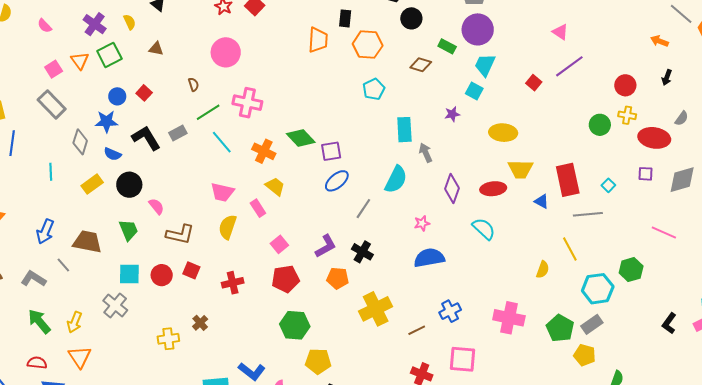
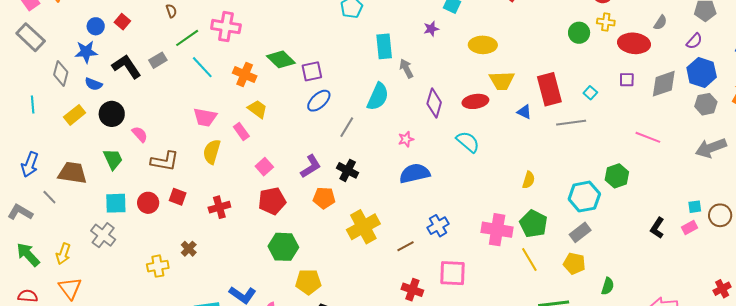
yellow line: (570, 249) -> (529, 260), moved
green pentagon: (560, 328) -> (534, 224), moved

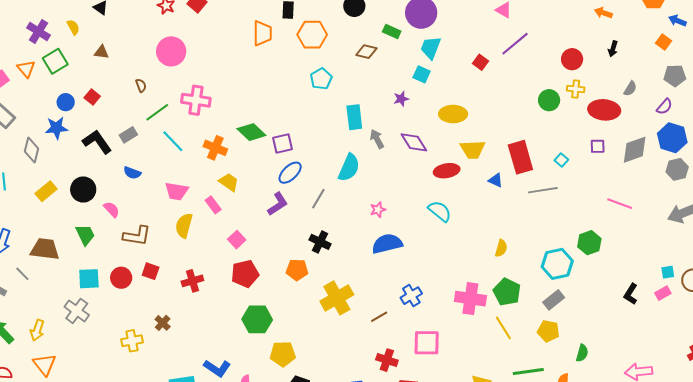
blue semicircle: (94, 84) -> (132, 173), moved
purple diamond: (434, 103) -> (414, 142), moved, turned -48
purple L-shape: (311, 166) -> (278, 204), moved

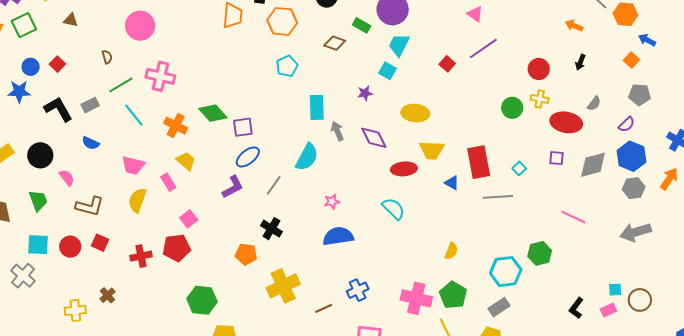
red pentagon: (245, 274) -> (177, 248), moved

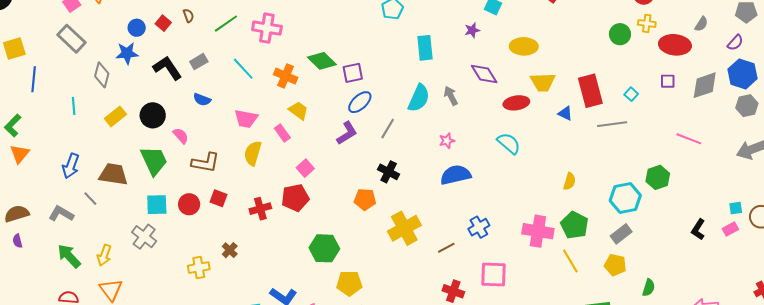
brown semicircle: (107, 57) -> (188, 16), moved
green line: (121, 85) -> (226, 24), moved
gray arrow: (337, 131) -> (451, 96), moved
green trapezoid: (38, 201) -> (154, 161), size x1.4

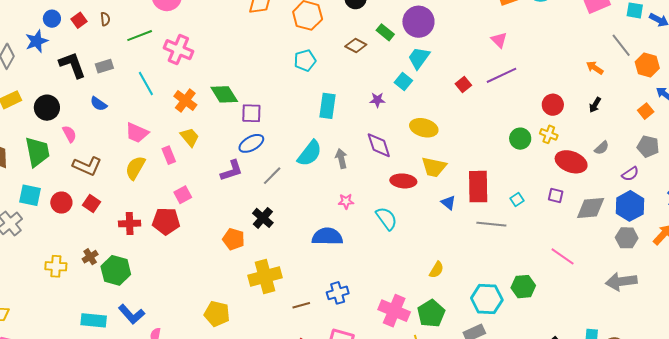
blue star: (127, 53) -> (37, 41), turned -30
pink star: (447, 141) -> (346, 201), moved
green hexagon: (324, 248) -> (116, 270), moved
yellow pentagon: (349, 283) -> (217, 314), moved

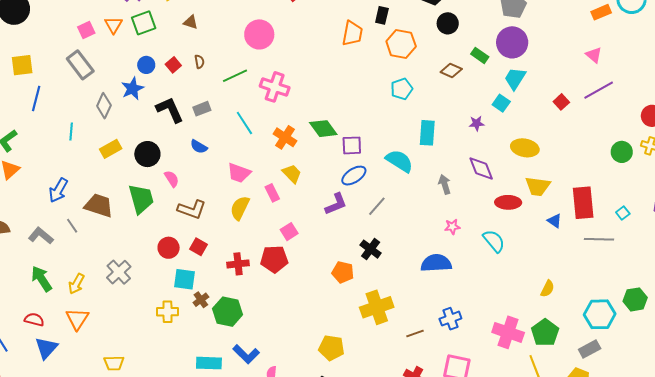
cyan semicircle: (310, 153) -> (399, 161), moved, turned -92
cyan square: (30, 195) -> (185, 279), moved

